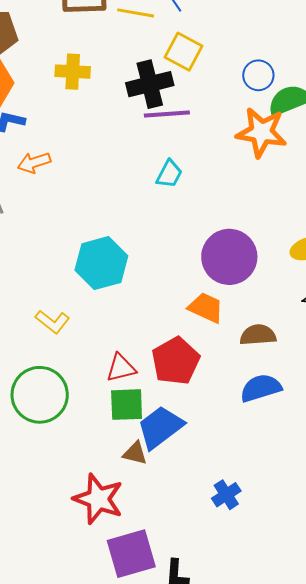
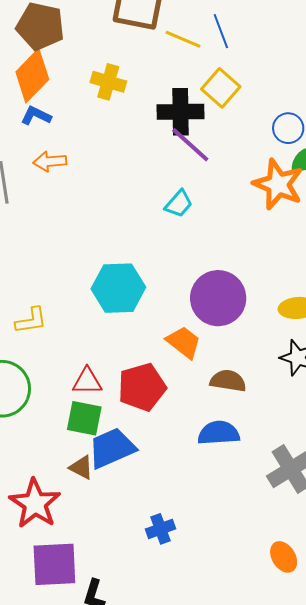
purple line: (167, 114) -> (190, 145), turned 33
cyan hexagon: (101, 263) -> (118, 288), moved
yellow L-shape: (52, 322) -> (31, 321), turned -60

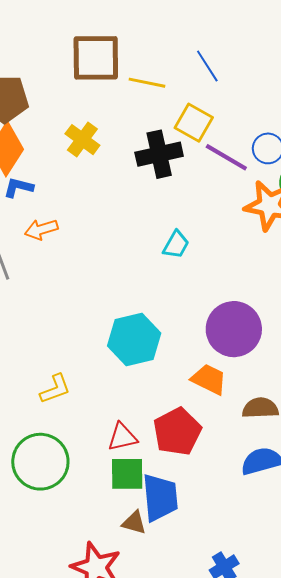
blue line: (221, 31) -> (207, 66), moved
yellow cross: (108, 82) -> (82, 140), turned 32
purple line: (190, 145) -> (226, 157), moved
blue trapezoid: (112, 448) -> (160, 497), turned 120

